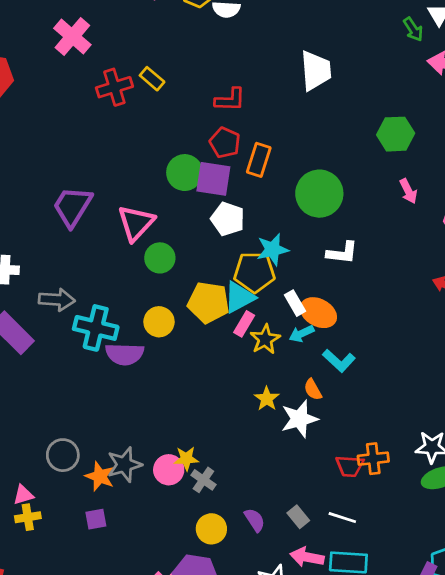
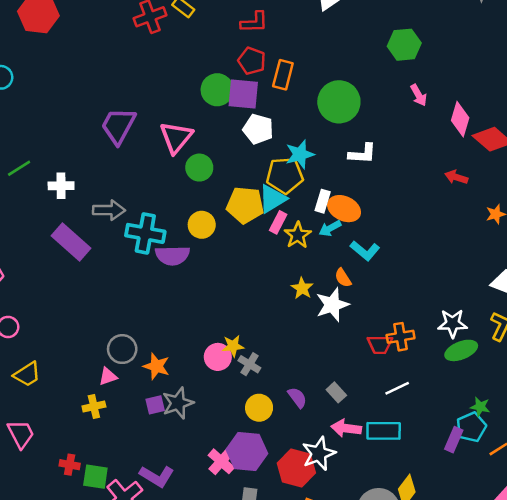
white rectangle: (295, 303) -> (323, 201), turned 50
gray star: (124, 465) -> (178, 403), moved
pink triangle: (23, 495) -> (108, 376), moved
white line: (342, 518) -> (397, 388), moved, turned -40

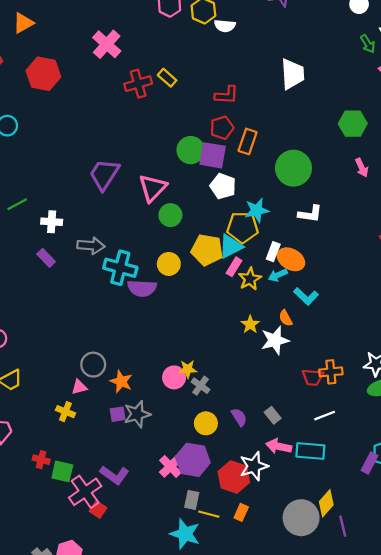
red pentagon: (252, 61) -> (222, 128), turned 30
purple rectangle: (71, 242) -> (46, 258), moved, size x0.6
yellow cross: (94, 406) -> (65, 412), turned 30

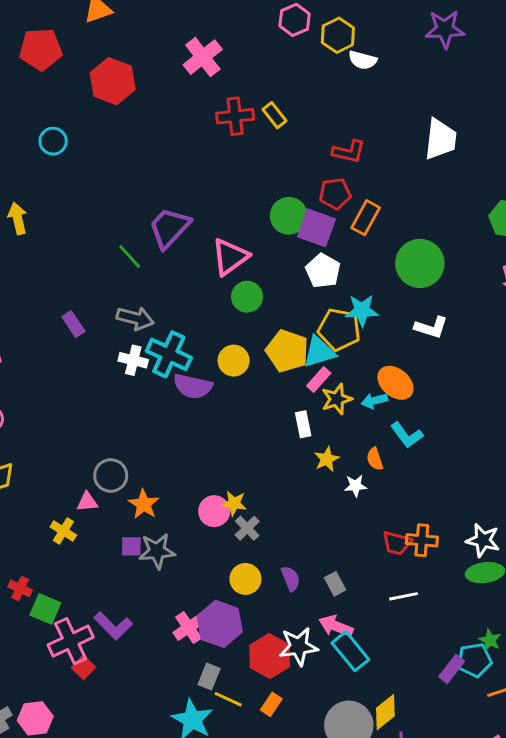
green line: (17, 204) -> (130, 256), moved, turned 66
white cross: (52, 222) -> (133, 360), moved
white rectangle: (273, 252) -> (303, 424), moved, turned -42
white star: (275, 340) -> (356, 486), size x0.6
cyan rectangle: (310, 451) -> (350, 651), moved, turned 36

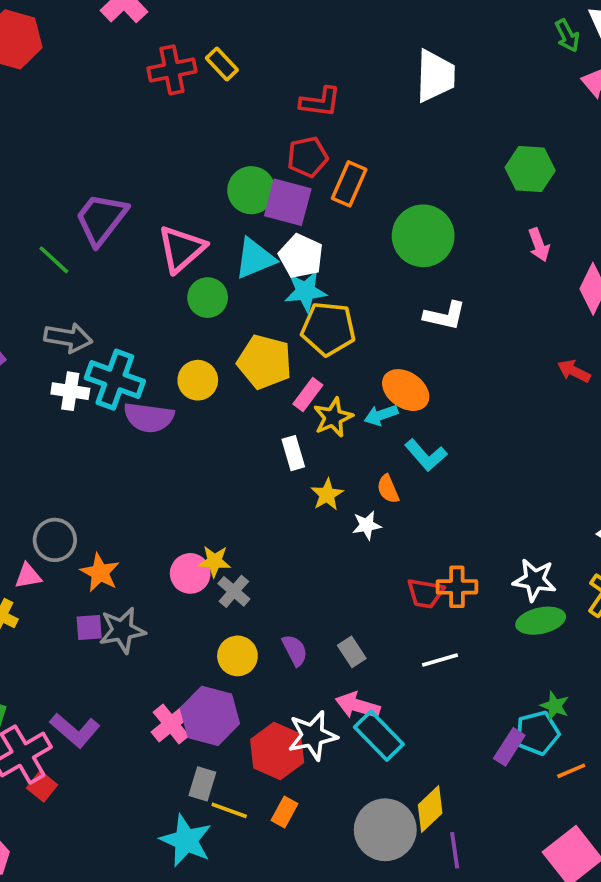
cyan star: (362, 310) -> (305, 291), moved
cyan triangle: (319, 352) -> (255, 258), moved

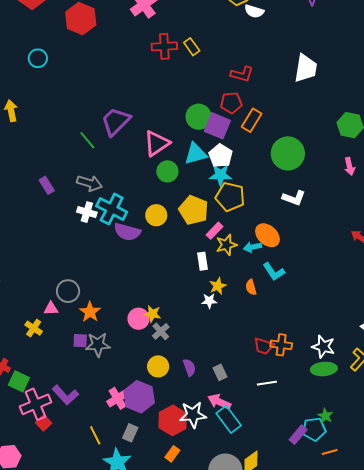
white star: (367, 525) -> (209, 301), moved
yellow line: (229, 810) -> (95, 435), moved, turned 36

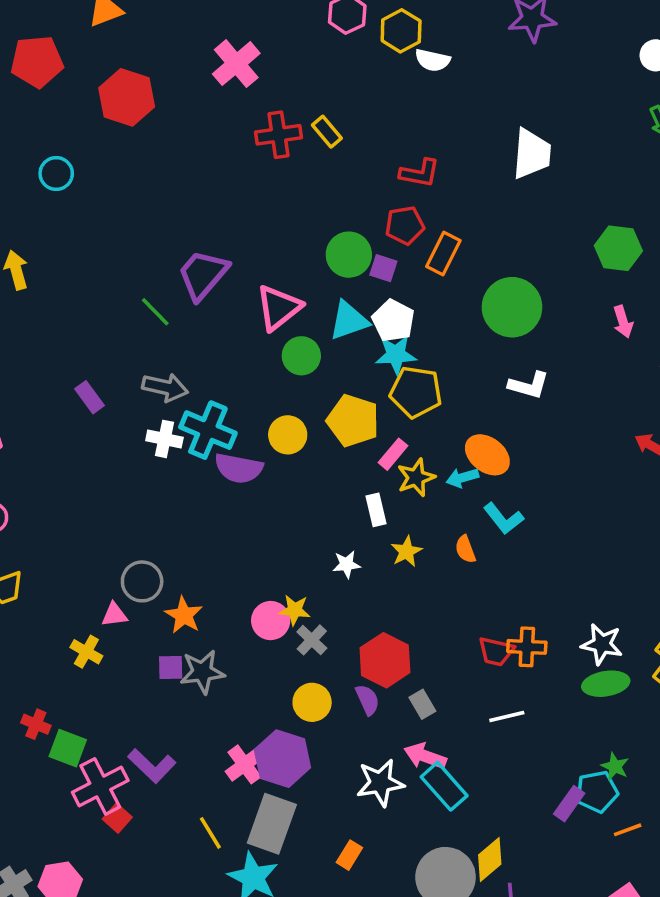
purple square: (217, 126) -> (383, 268), size x0.6
white star: (209, 301) -> (347, 564), moved
red hexagon: (173, 420) -> (385, 660), moved
gray rectangle: (130, 433) -> (272, 824), size x1.8

